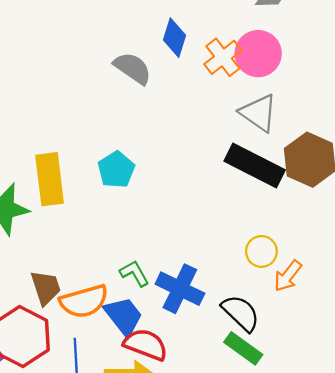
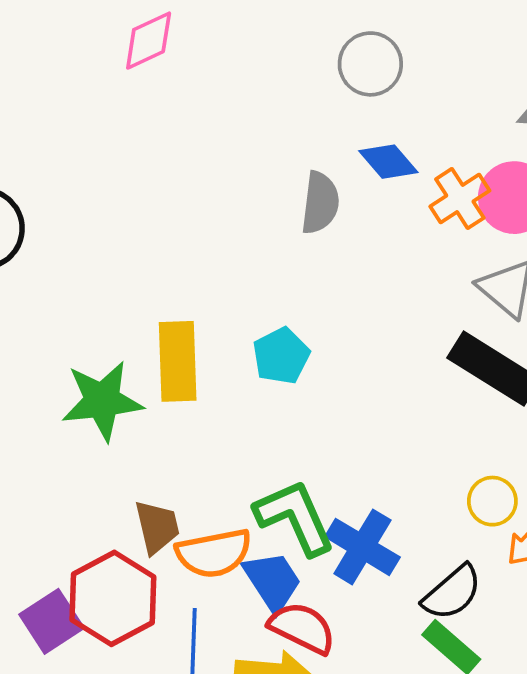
blue diamond: (174, 38) -> (388, 162), turned -63
gray semicircle: (133, 68) -> (320, 203), turned 57
green L-shape: (134, 273) -> (295, 517), size x1.8
black semicircle: (241, 313) -> (452, 593), turned 90

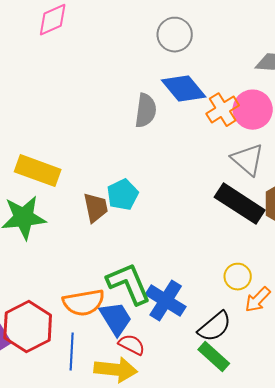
blue diamond: (388, 162) -> (184, 89), size x1.4
yellow rectangle: (178, 361) -> (38, 171), moved, turned -69
brown trapezoid: (157, 527) -> (96, 208), moved
red semicircle: (302, 628) -> (132, 345), size x0.7

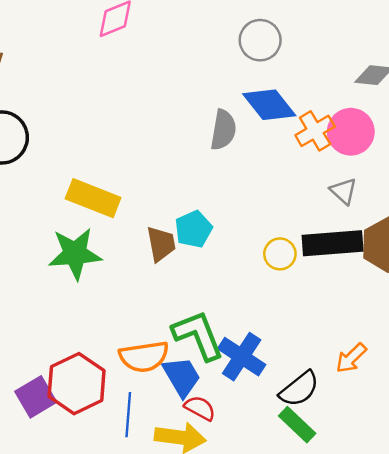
gray triangle: (248, 160) -> (343, 191), size x0.7
black rectangle: (240, 204) -> (333, 243), turned -39
yellow circle: (238, 277) -> (280, 254), moved

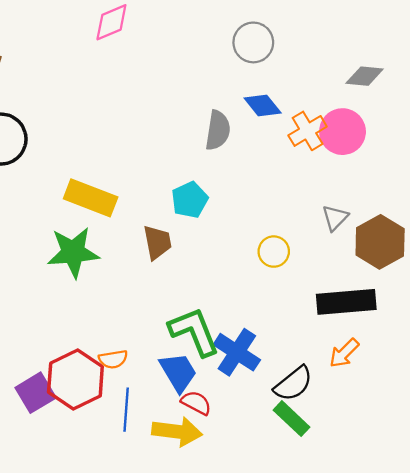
blue diamond: (269, 105) -> (263, 106), size x0.7
gray triangle: (343, 191) -> (335, 218), moved, turned 32
cyan pentagon: (194, 229) -> (190, 200), moved
black rectangle: (333, 243) -> (346, 302), moved
orange semicircle: (144, 357) -> (113, 359), moved, size x0.6

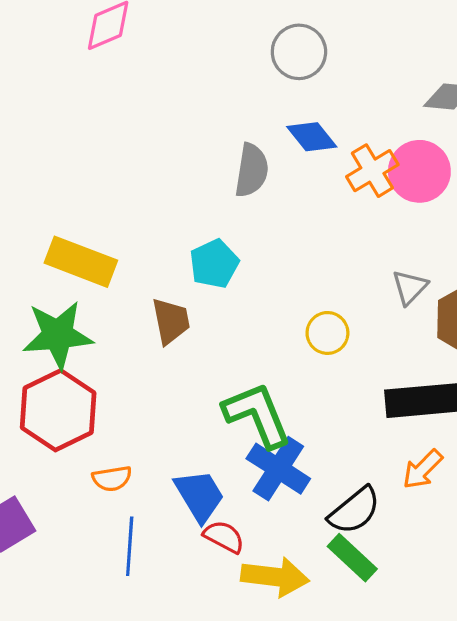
green L-shape: (194, 332) -> (257, 415), moved
red hexagon: (75, 379) -> (58, 410), moved
yellow arrow: (177, 432) -> (275, 577), moved

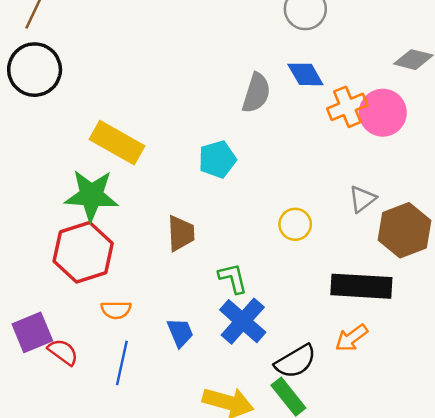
brown trapezoid: (171, 321) -> (181, 233), moved
green L-shape: (257, 415) -> (233, 278), size x0.6
blue trapezoid: (199, 496) -> (180, 333), size x0.7
red semicircle: (224, 537) -> (63, 352), moved

